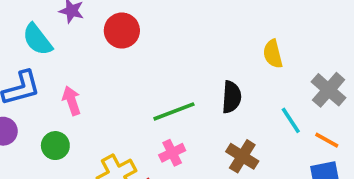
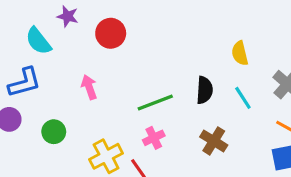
pink arrow: (72, 101) -> (89, 87), moved
cyan line: (291, 120) -> (243, 98), moved

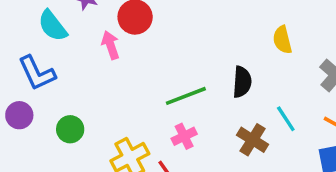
blue L-shape: (25, 82) -> (37, 73), turned 80
pink arrow: (89, 87) -> (110, 45), moved
cyan line: (243, 98) -> (286, 119), moved

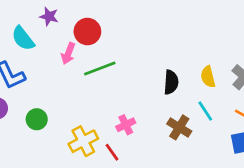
yellow semicircle: (282, 40) -> (208, 77), moved
pink arrow: (110, 45) -> (68, 53), turned -140
green line: (186, 96) -> (100, 69), moved

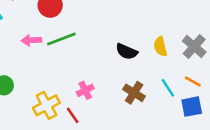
pink arrow: (68, 53) -> (31, 40), moved, turned 66
black semicircle: (171, 82) -> (127, 51), turned 110
cyan line: (205, 111) -> (168, 88), moved

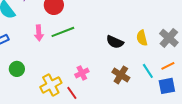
pink arrow: (31, 40) -> (39, 33), turned -91
orange line: (193, 82) -> (168, 66), turned -56

